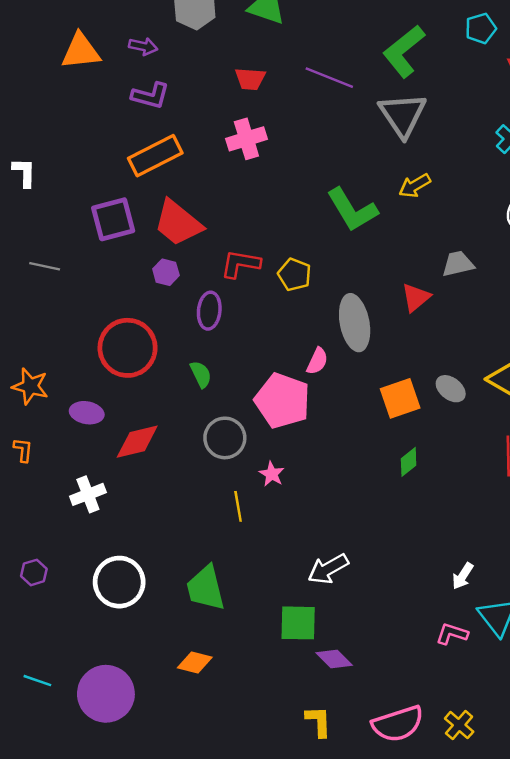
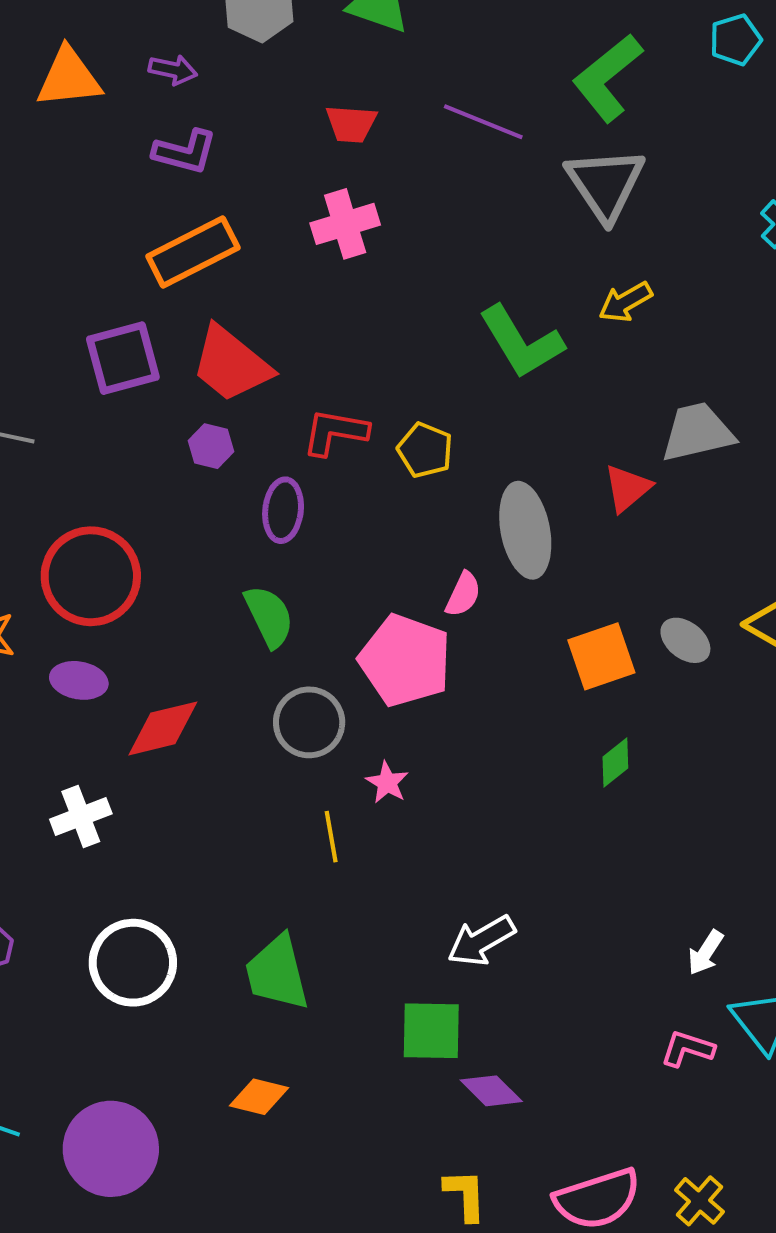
gray trapezoid: (458, 264) -> (697, 432), size x1.4
red circle: (128, 348) -> (91, 576), moved
green semicircle: (201, 374) -> (269, 616), size x1.4

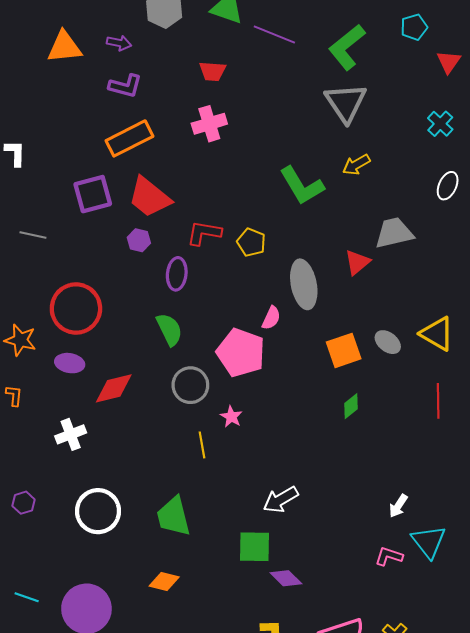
purple line: (483, 122) -> (274, 35), moved

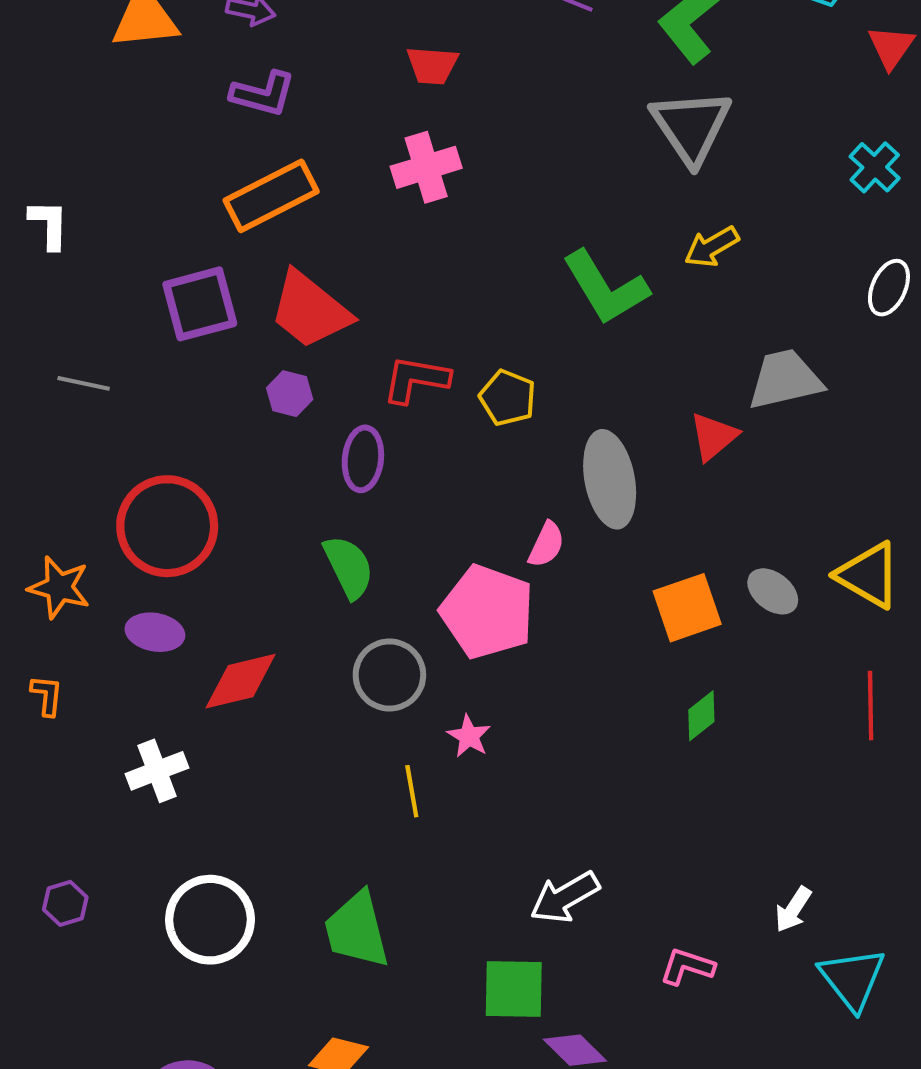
pink L-shape: (389, 556) -> (687, 967), moved

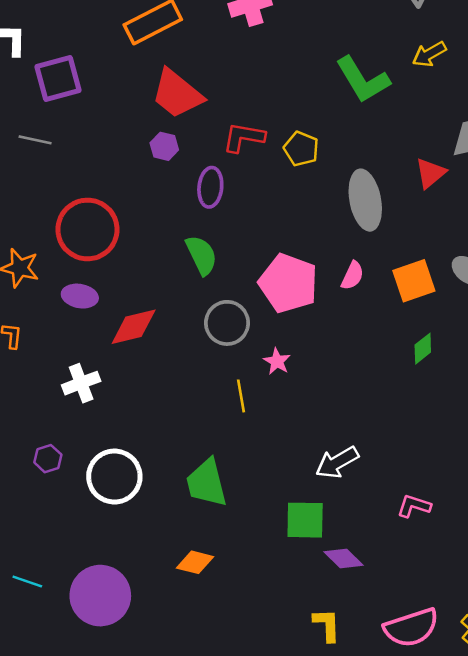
purple square: (200, 304) -> (58, 78), moved
pink semicircle: (546, 545) -> (352, 276), moved
purple hexagon: (65, 903) -> (48, 459), moved

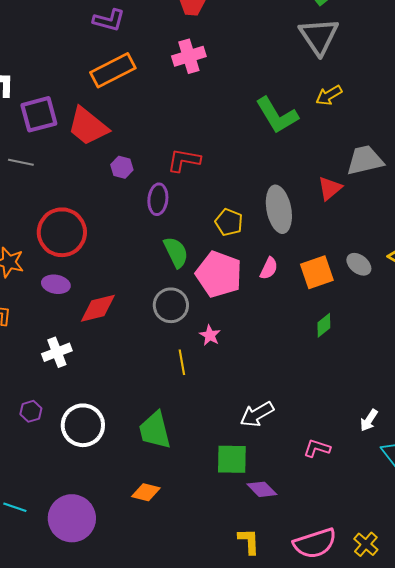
red trapezoid: (177, 94) -> (88, 126), moved
yellow pentagon: (301, 149) -> (229, 222), moved
green semicircle: (201, 255) -> (176, 252), moved

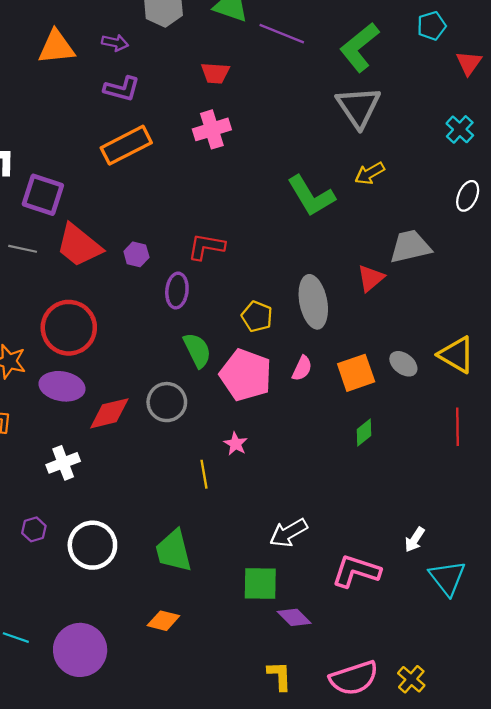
purple square: (39, 114) -> (43, 195), turned 33
red trapezoid: (88, 126) -> (79, 245), moved
purple ellipse: (56, 284) -> (62, 386), size x1.4
gray circle: (171, 305) -> (167, 402), moved
pink L-shape: (317, 448) -> (356, 571), size x1.6

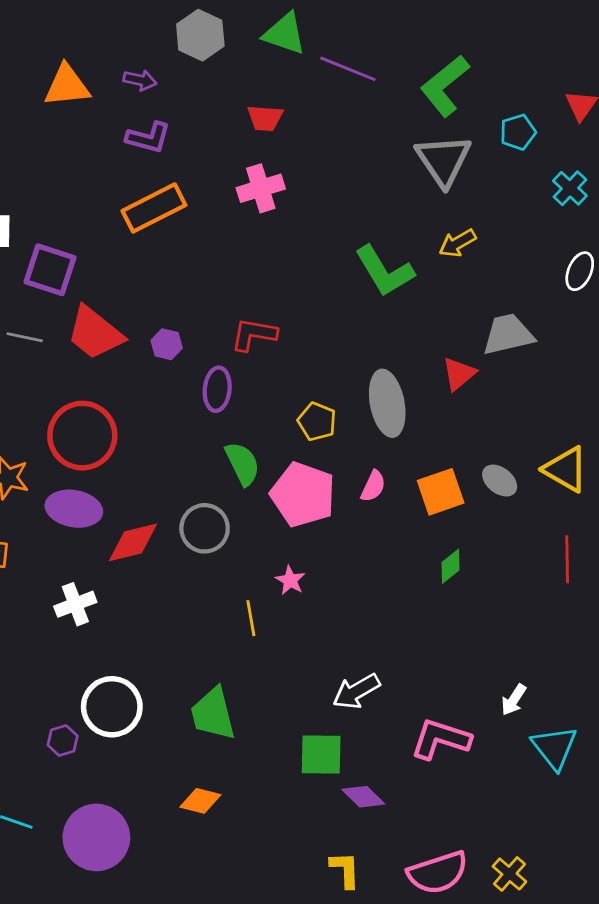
cyan pentagon: (432, 26) -> (518, 132), moved
purple hexagon: (34, 529) -> (63, 740), moved

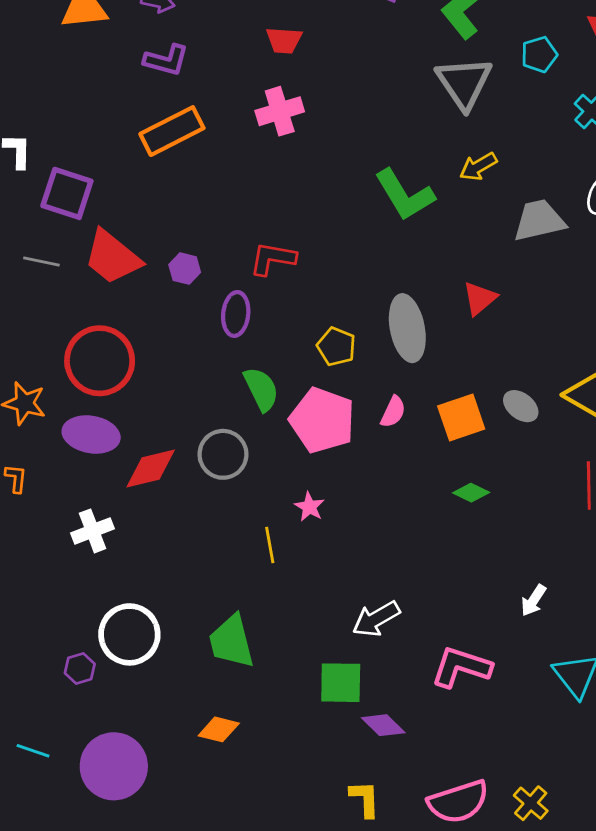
gray trapezoid: (508, 334) -> (539, 220), moved
green diamond: (450, 566) -> (471, 493), turned 64
white arrow: (514, 700) -> (534, 600), moved

